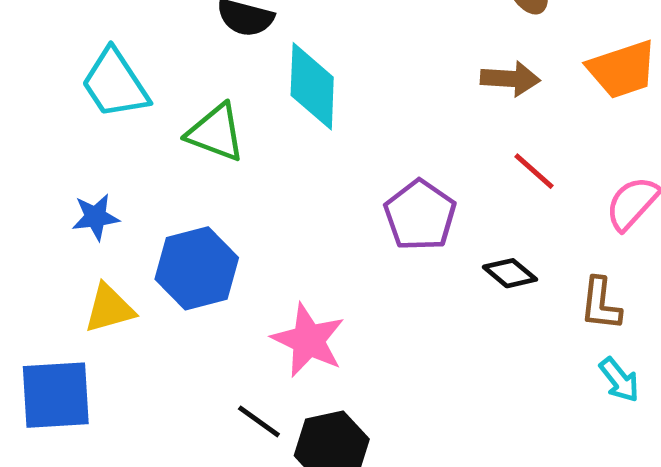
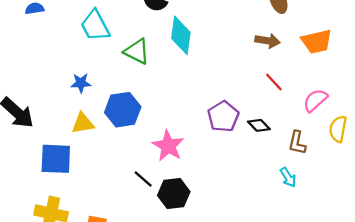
purple pentagon: (420, 215) -> (223, 116), moved
cyan arrow: (619, 380) -> (288, 177), moved

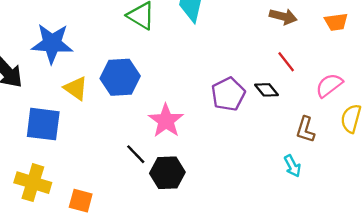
orange trapezoid: (317, 42) -> (336, 22), size x0.7
blue star: (81, 83) -> (52, 43), moved, size x1.8
yellow triangle: (83, 123) -> (76, 88), turned 40
black diamond: (259, 125) -> (267, 90), moved

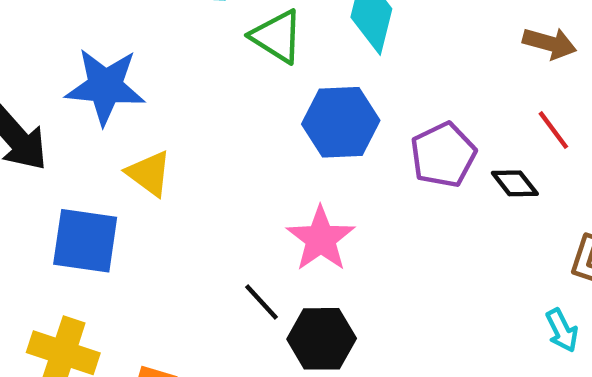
blue hexagon: (120, 77) -> (341, 122), moved
purple pentagon: (228, 94) -> (443, 155), moved

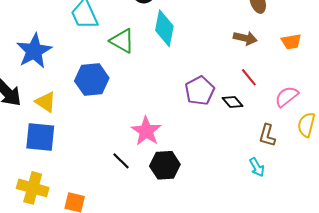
blue star: (105, 86) -> (34, 51), moved, turned -30
blue hexagon: (341, 122) -> (92, 80), moved
yellow triangle: (149, 173) -> (46, 102), moved
black hexagon: (322, 339) -> (165, 165), moved

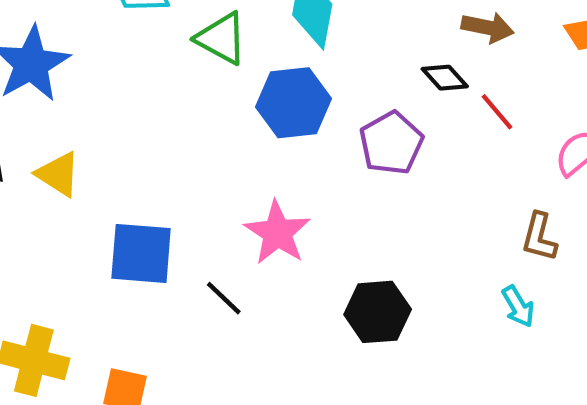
blue hexagon: (92, 80) -> (293, 103), moved
black diamond: (233, 102) -> (445, 78), moved
blue square: (40, 137) -> (141, 253), moved
black hexagon: (165, 165) -> (378, 312), moved

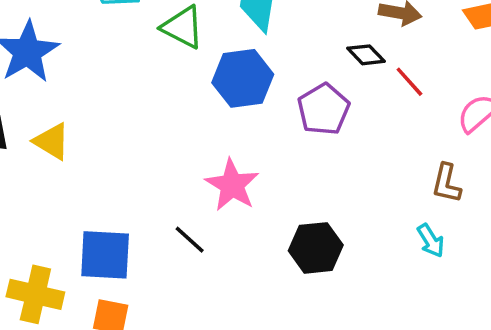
blue square: (141, 253) -> (105, 255), moved

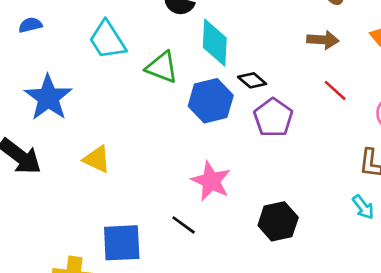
black diamond: (366, 55) -> (252, 80), moved
yellow triangle: (52, 141) -> (97, 159), moved

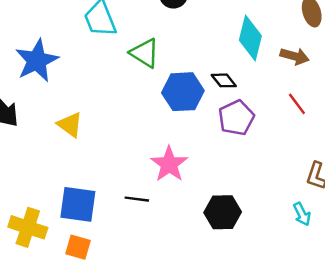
cyan diamond: (215, 43) -> (250, 38), moved
black line: (184, 225) -> (137, 199), turned -40

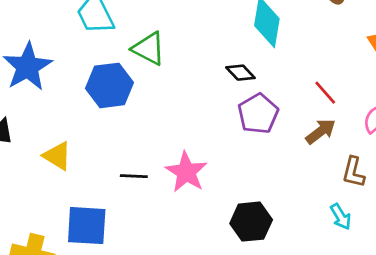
brown arrow: (295, 56) -> (321, 131), moved, turned -48
blue hexagon: (183, 92) -> (110, 85), moved
yellow triangle: (70, 125) -> (57, 156), moved
black line: (137, 199) -> (134, 176), moved

